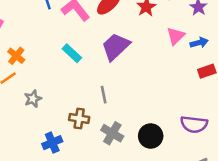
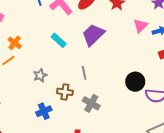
gray star: (33, 99) -> (40, 75), moved
black circle: (151, 136) -> (135, 82), moved

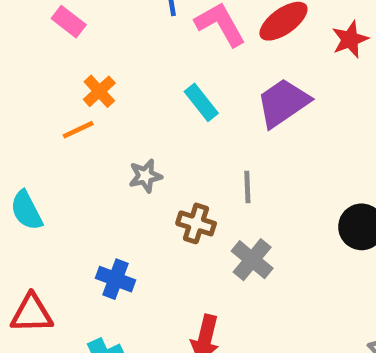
blue cross: (44, 111) -> (116, 279), moved, turned 35

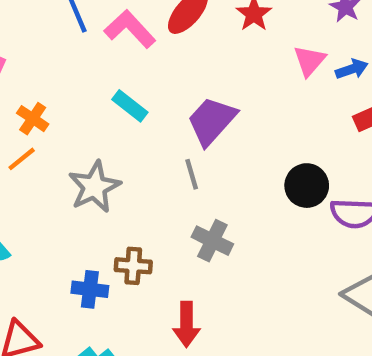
purple trapezoid: (283, 103) -> (212, 121), moved
gray star: (145, 176) -> (94, 187), size x1.6
brown cross: (196, 223) -> (133, 266), moved

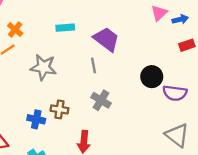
cyan rectangle: (130, 106) -> (65, 28), turned -48
purple trapezoid: (212, 121) -> (106, 39), turned 80
gray star: (94, 187) -> (43, 67), turned 30

